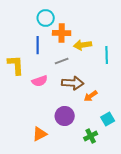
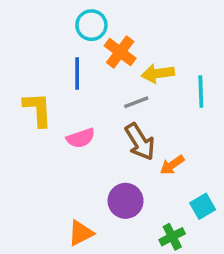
orange cross: (62, 33) -> (120, 52), turned 36
gray line: (62, 61) -> (136, 102), moved
brown arrow: (73, 83) -> (140, 142), turned 55

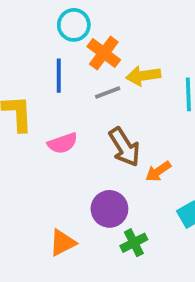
gray line: (136, 102) -> (108, 93), moved
green cross: (172, 237) -> (134, 243), moved

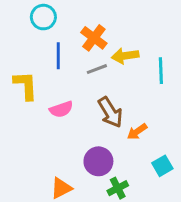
cyan circle: (74, 25) -> (43, 17), moved

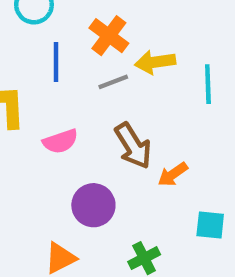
purple circle: (98, 161) -> (93, 205), moved
cyan square: (162, 166) -> (210, 225), turned 36

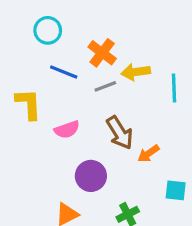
blue line: (56, 62) -> (64, 72), turned -68

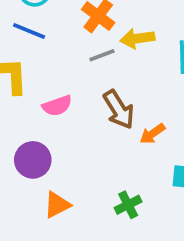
blue line: (64, 72) -> (29, 31), moved
purple circle: (91, 176) -> (33, 160), moved

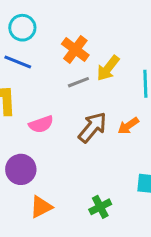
yellow arrow: (137, 38) -> (108, 68), turned -44
brown arrow: (119, 109) -> (92, 127), turned -108
orange arrow: (152, 134) -> (128, 126), moved

